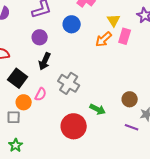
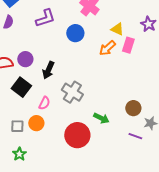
yellow triangle: (114, 20) -> (117, 29), turned -32
purple circle: (40, 37) -> (25, 59), moved
orange circle: (24, 102) -> (36, 123), moved

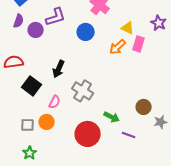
purple circle: (25, 59) -> (36, 30), moved
purple line: (135, 136) -> (129, 135), moved

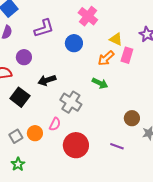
purple circle: (36, 30) -> (24, 57), moved
black arrow: (59, 69) -> (47, 80), turned 48
pink semicircle: (55, 102) -> (55, 124), moved
green arrow: (112, 117) -> (100, 83), moved
gray square: (28, 125) -> (16, 136), turned -32

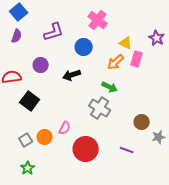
purple circle: (24, 57) -> (41, 65), moved
black arrow: (47, 80) -> (72, 75), moved
gray cross: (71, 102) -> (100, 108), moved

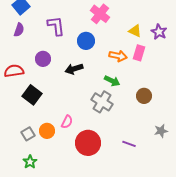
purple L-shape: (54, 32) -> (56, 26), turned -80
yellow triangle: (126, 43) -> (135, 31), moved
orange arrow: (116, 62) -> (118, 56), turned -126
brown circle: (142, 122) -> (144, 96), moved

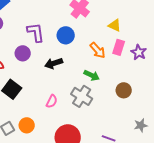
purple L-shape: (56, 26) -> (36, 32), moved
purple star: (159, 32) -> (139, 52), moved
orange arrow: (118, 56) -> (98, 50), turned 36
pink semicircle: (67, 122) -> (52, 101), moved

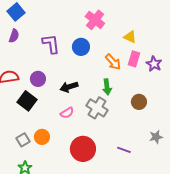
purple circle: (23, 53) -> (38, 79), moved
black arrow: (54, 63) -> (69, 87), moved
green arrow: (92, 75) -> (107, 87), turned 56
pink semicircle: (52, 101) -> (67, 113), turned 32

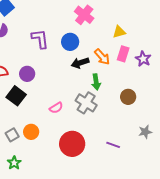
yellow triangle: (130, 37) -> (119, 32), turned -40
black arrow: (69, 87) -> (80, 63), moved

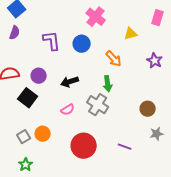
pink rectangle: (123, 54) -> (158, 18), moved
black arrow: (80, 63) -> (70, 82), moved
brown circle: (128, 97) -> (148, 109), moved

